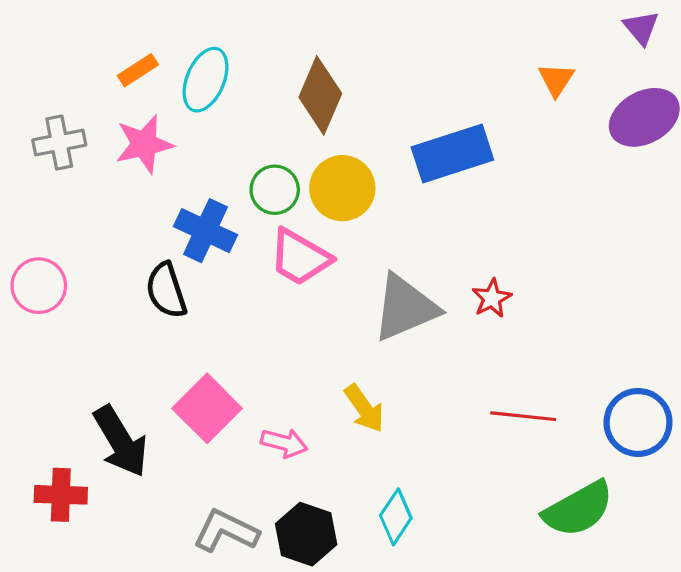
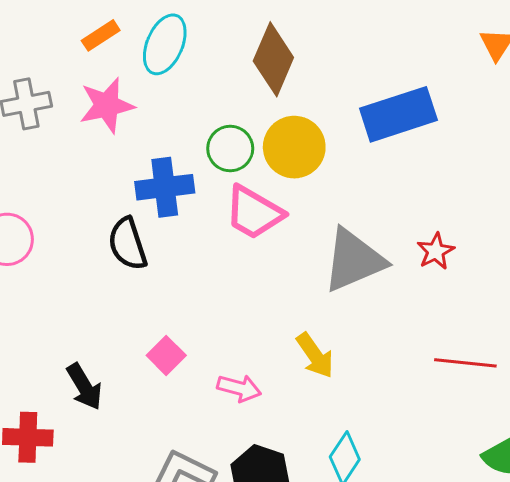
blue cross: (205, 231) -> (165, 187), turned -32
pink square: (207, 408) -> (166, 355), size x0.6
black arrow: (121, 441) -> (84, 387), size x0.7

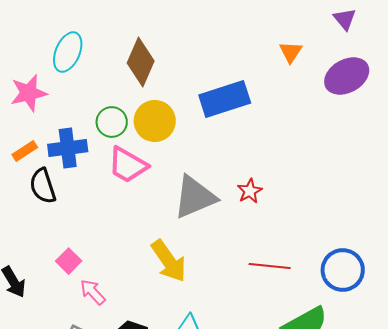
orange rectangle: (101, 35) -> (25, 151), moved
yellow arrow: (315, 355) -> (169, 261), size x1.4
pink arrow: (239, 388) -> (93, 292), moved, turned -148

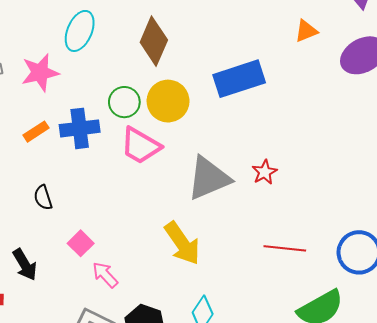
orange triangle: (291, 52) -> (306, 31), turned 35
black semicircle: (43, 186) -> (43, 198), moved, size x0.7

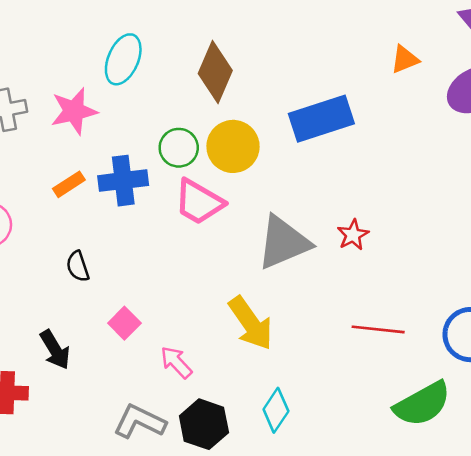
pink arrow: (105, 275) -> (176, 362), moved

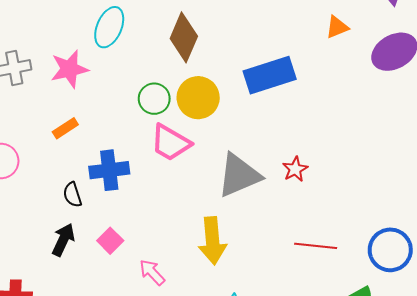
blue cross: (123, 181) -> (109, 170), moved
yellow arrow: (251, 323) -> (212, 241), turned 30
black arrow: (55, 350) -> (63, 240), moved, turned -124

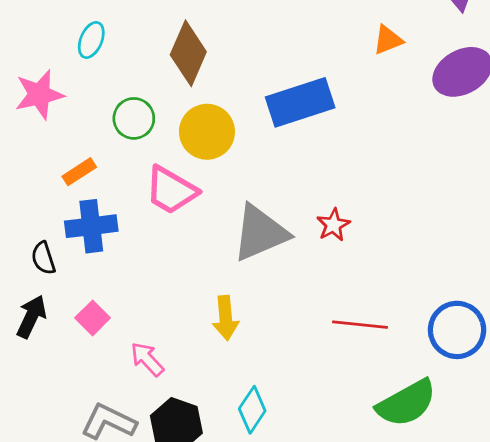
cyan ellipse: (109, 27) -> (91, 40), size x0.7
green circle: (154, 99) -> (134, 118), moved
orange rectangle: (65, 128) -> (79, 172), moved
yellow arrow: (212, 241) -> (226, 318), size x0.7

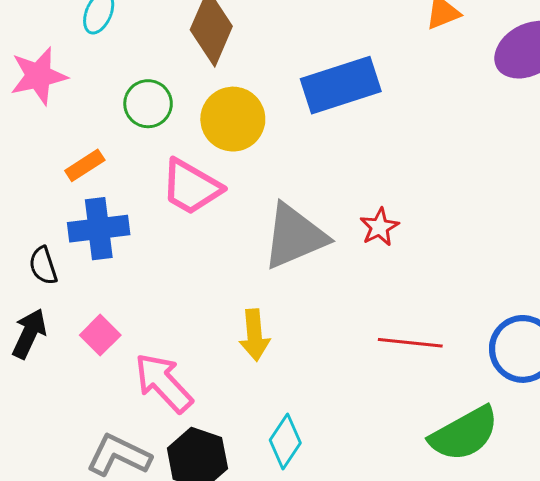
pink arrow: (147, 359) -> (163, 383), size x1.5

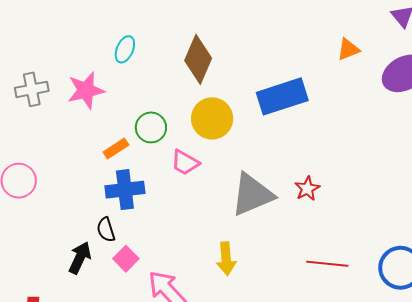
green circle: (148, 104) -> (151, 127), moved
pink trapezoid: (191, 187) -> (185, 163), size x0.7
black semicircle: (43, 266) -> (106, 230), moved

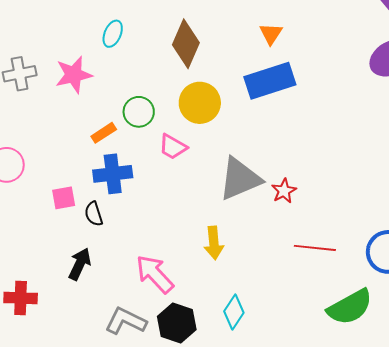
orange triangle: (348, 49) -> (271, 34), moved, turned -35
red star: (307, 189) -> (284, 191), moved
black arrow: (80, 258) -> (80, 264), moved
pink square: (126, 259) -> (64, 198), moved, turned 35

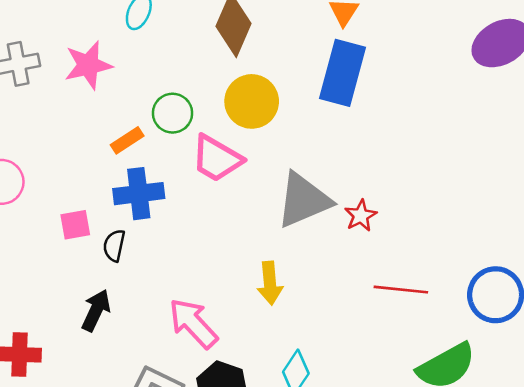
blue rectangle: (270, 81) -> (342, 73), turned -57
pink trapezoid: (173, 147) -> (217, 159), size x1.4
black semicircle: (94, 214) -> (114, 245), turned 30

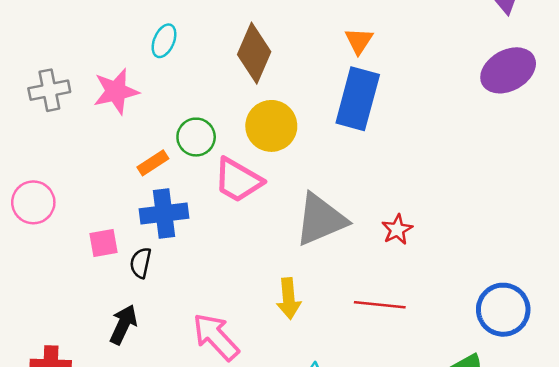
red star: (361, 216) -> (397, 230), moved
red line: (401, 290) -> (380, 305), moved

